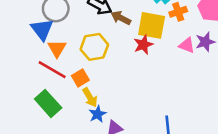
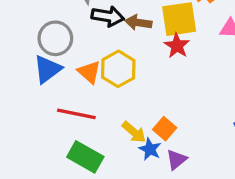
blue triangle: (42, 29) -> (47, 69), turned 50
orange triangle: (57, 49) -> (89, 72), moved
orange square: (80, 78) -> (165, 129), moved

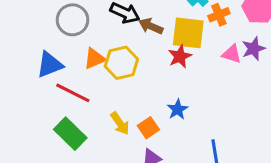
blue triangle: (47, 69) -> (50, 65), moved
orange triangle: (89, 72) -> (94, 59), turned 40
blue star: (150, 149) -> (178, 109), moved

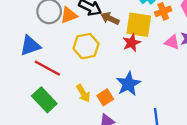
orange triangle: (94, 59) -> (69, 15), moved
blue star: (178, 109) -> (128, 84), size x1.5

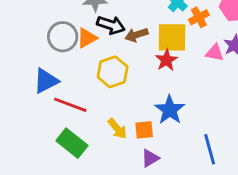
brown arrow: (110, 18) -> (136, 35), turned -36
orange square: (105, 97) -> (144, 130), turned 35

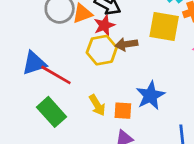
brown arrow: (136, 35) -> (126, 44), moved
red star: (166, 60) -> (104, 25), moved
blue triangle: (46, 81) -> (34, 63), moved

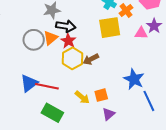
brown arrow: (126, 44) -> (91, 59), moved
blue star: (150, 95) -> (134, 79), moved

